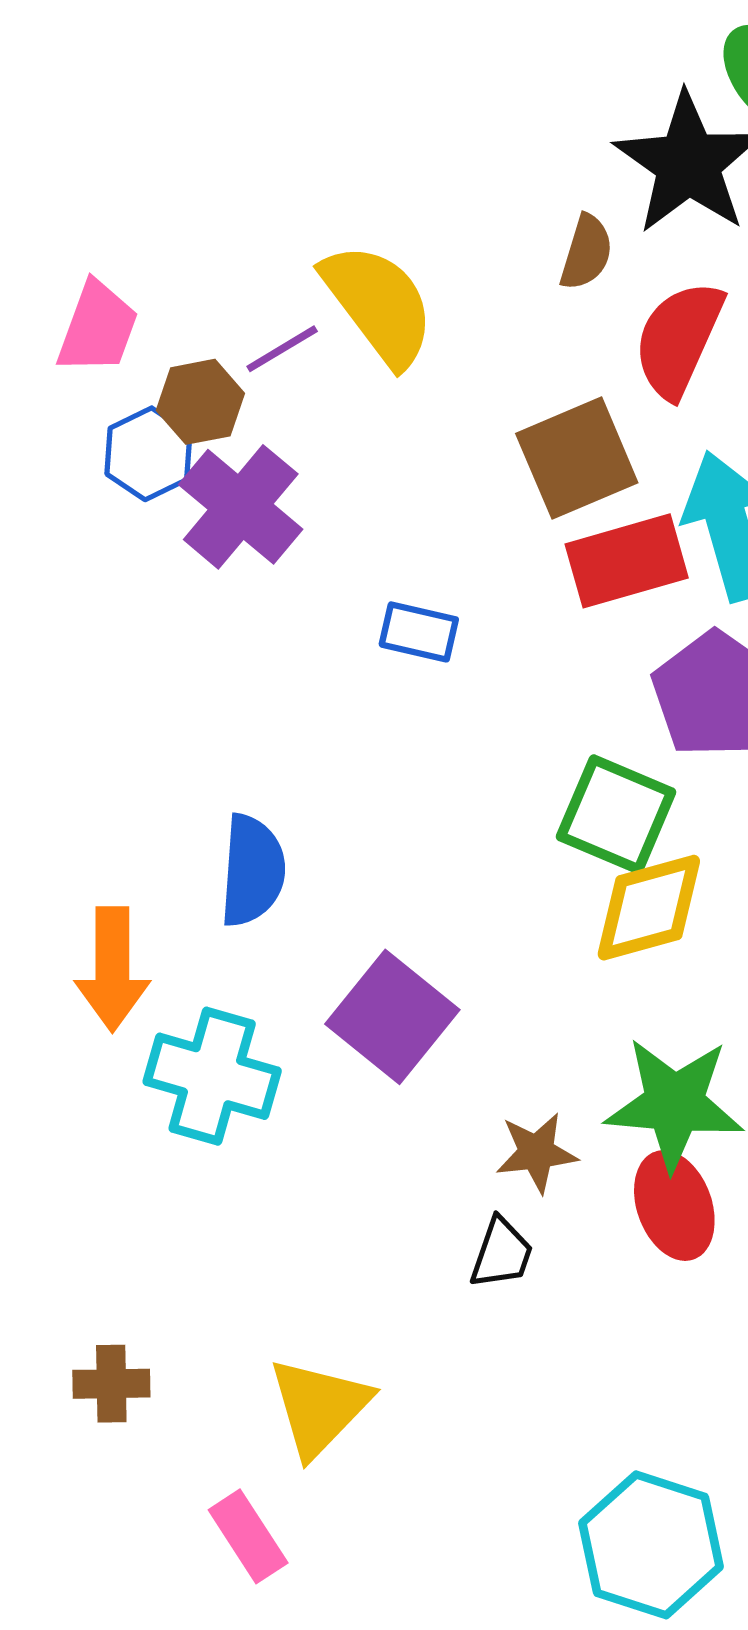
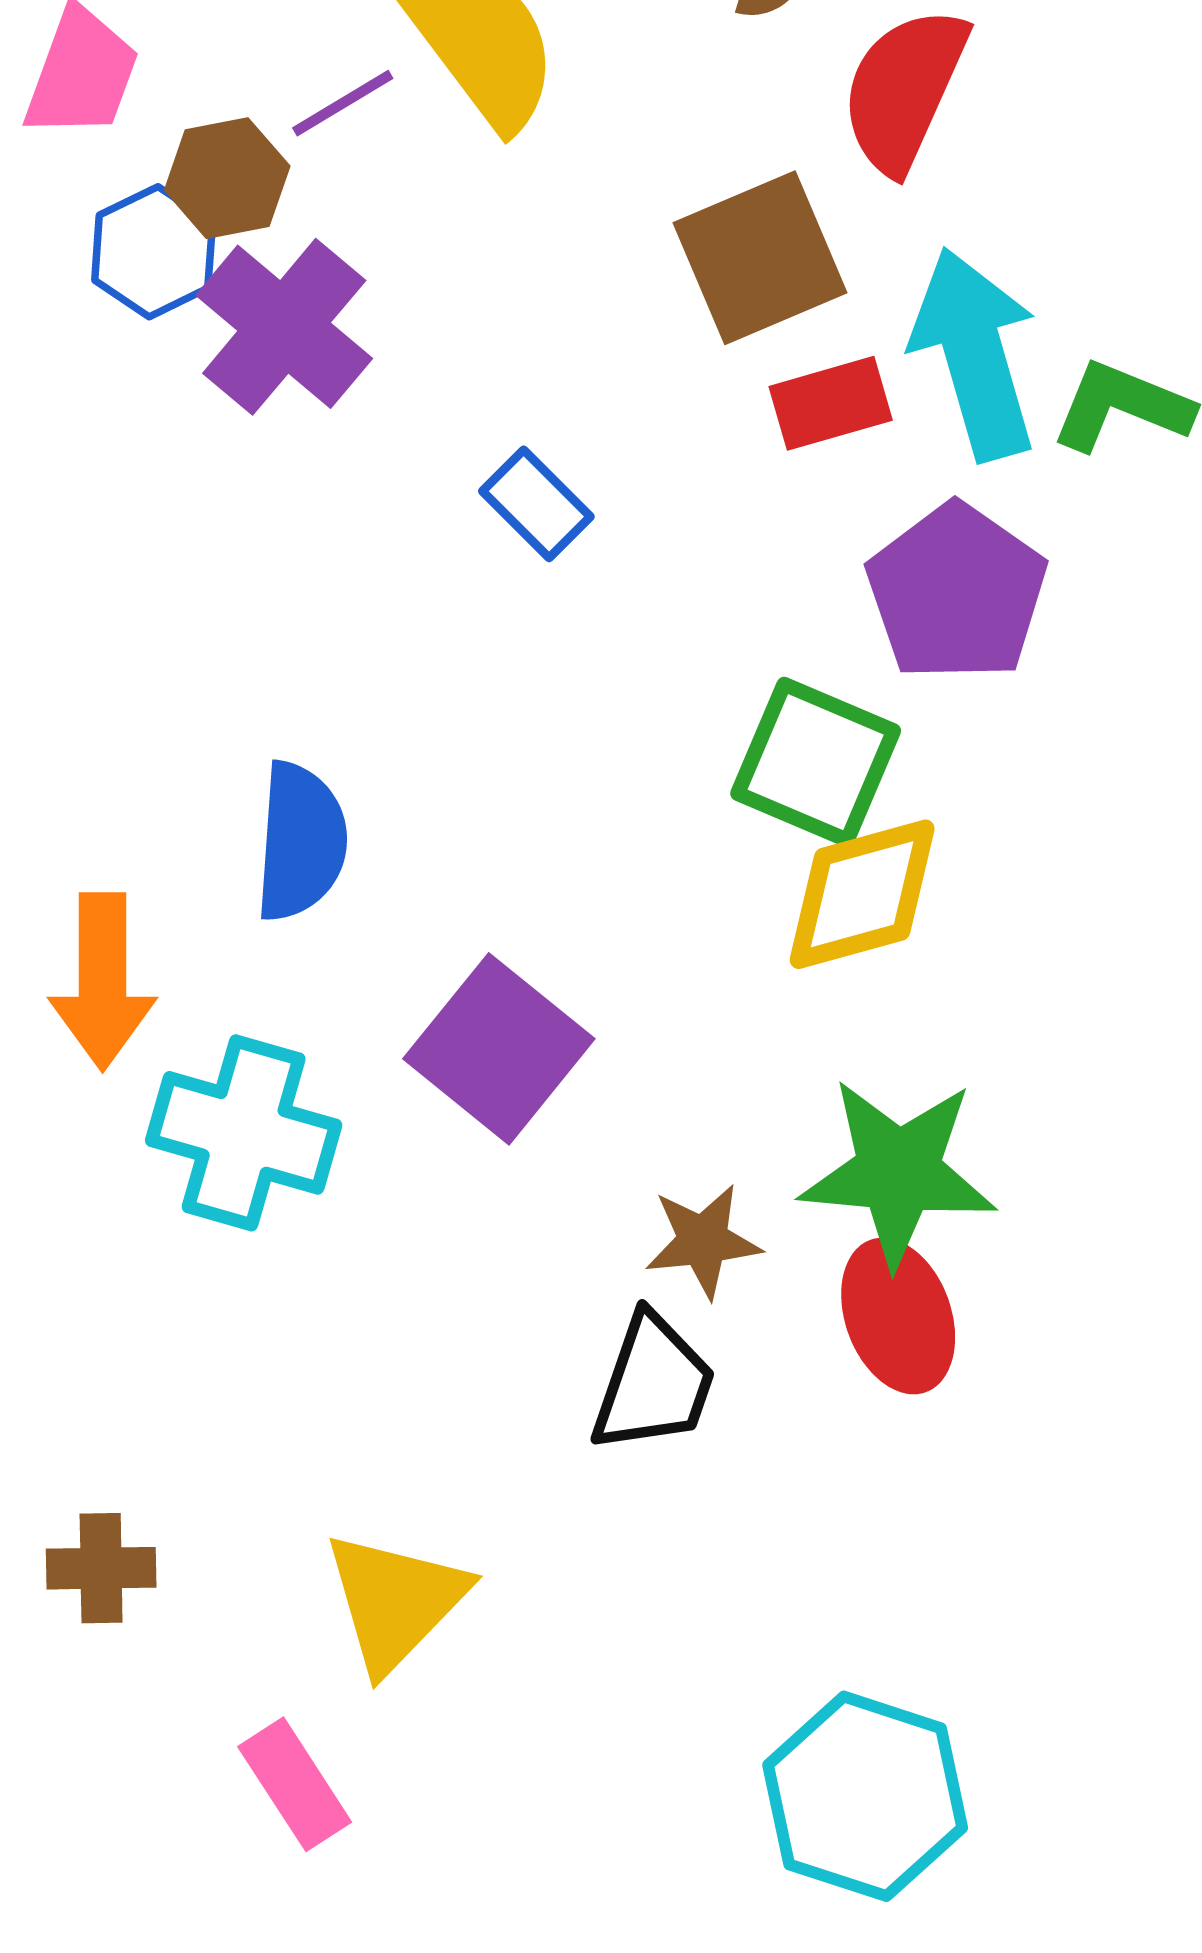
red rectangle: (627, 561) -> (831, 403), size x0.7
blue rectangle: (419, 632) -> (536, 504), turned 32
black trapezoid: (502, 1253) -> (653, 1384), size x1.4

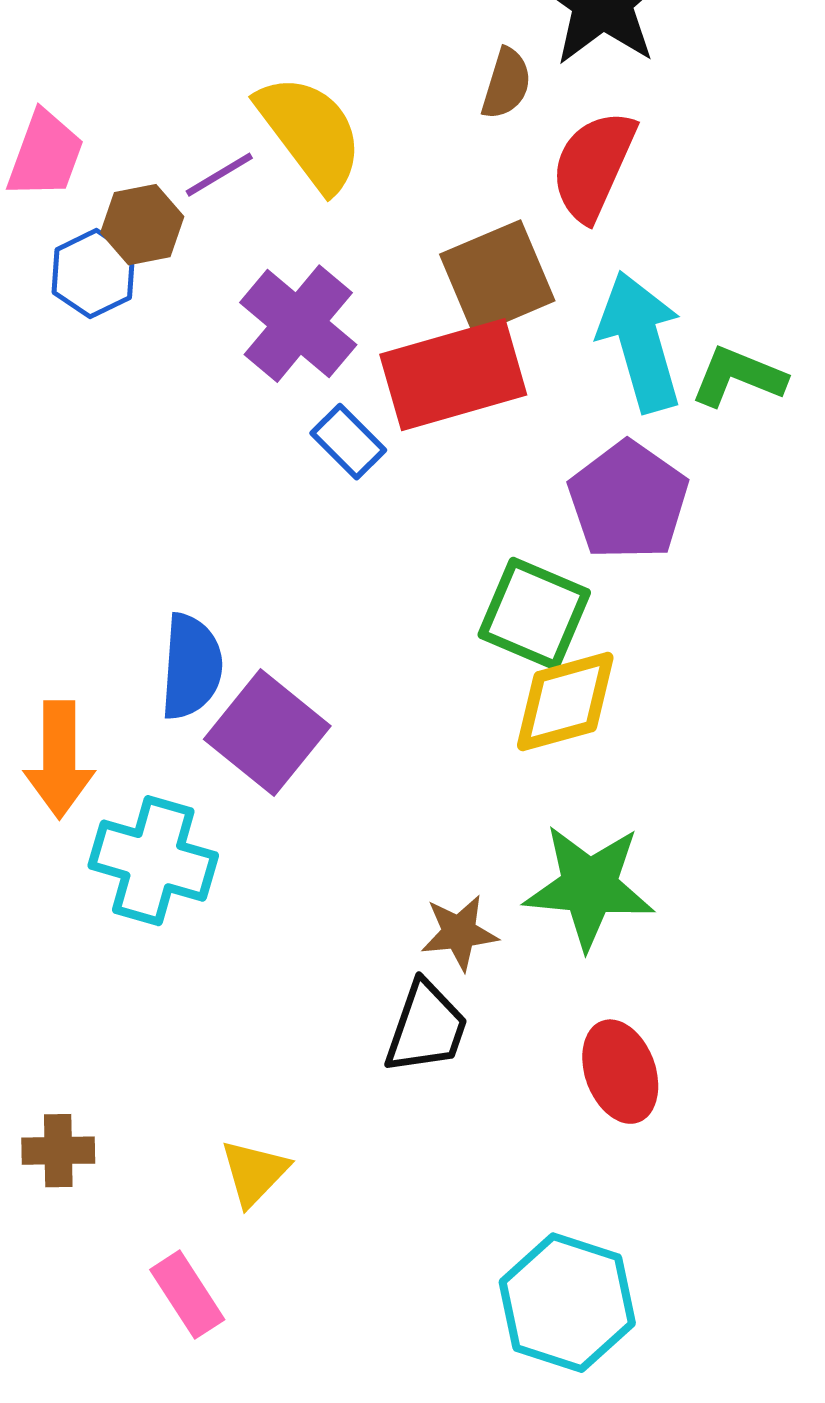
purple cross: (284, 327) -> (298, 324), moved
red rectangle: (831, 403) -> (453, 375), moved, size x1.8
purple square: (499, 1049) -> (267, 733), moved
red ellipse: (898, 1316) -> (620, 1072), moved
yellow triangle: (395, 1601) -> (254, 1173), size x0.7

